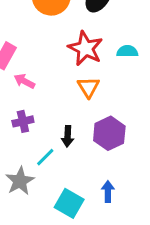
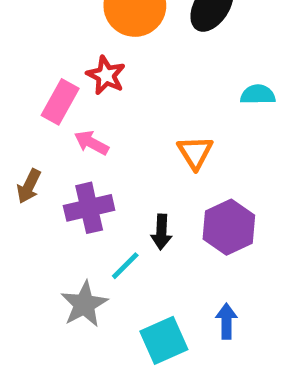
red star: (85, 48) -> (106, 75), moved, size x0.7
purple cross: (23, 121) -> (89, 208), size x1.4
cyan square: (69, 203) -> (164, 340), turned 36

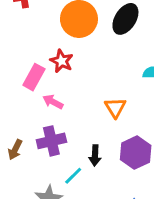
brown arrow: (29, 186) -> (15, 150), moved

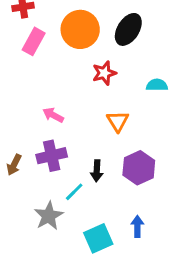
red star: (62, 61) -> (104, 73), moved, turned 30
pink rectangle: (34, 77) -> (34, 41), moved

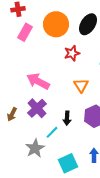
pink arrow: (53, 115) -> (38, 81), size x1.6
purple cross: (52, 156) -> (37, 108), turned -30

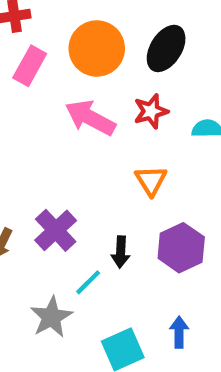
red star: (72, 53) -> (151, 111), moved
pink arrow: (38, 81) -> (90, 118), moved

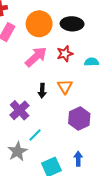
black ellipse: (166, 48) -> (72, 24), turned 60
pink arrow: (90, 118) -> (36, 57), turned 110
black arrow: (121, 252) -> (42, 91), moved

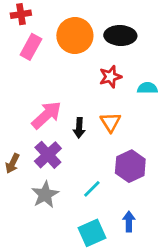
pink arrow: (36, 57) -> (47, 115), moved
cyan line: (35, 135) -> (92, 189), moved
gray star: (17, 151) -> (45, 195), moved

